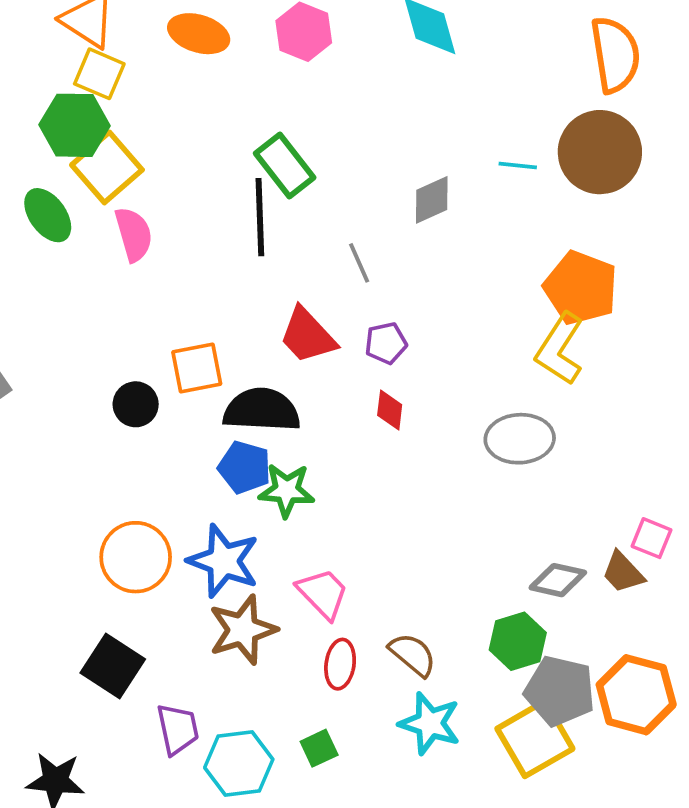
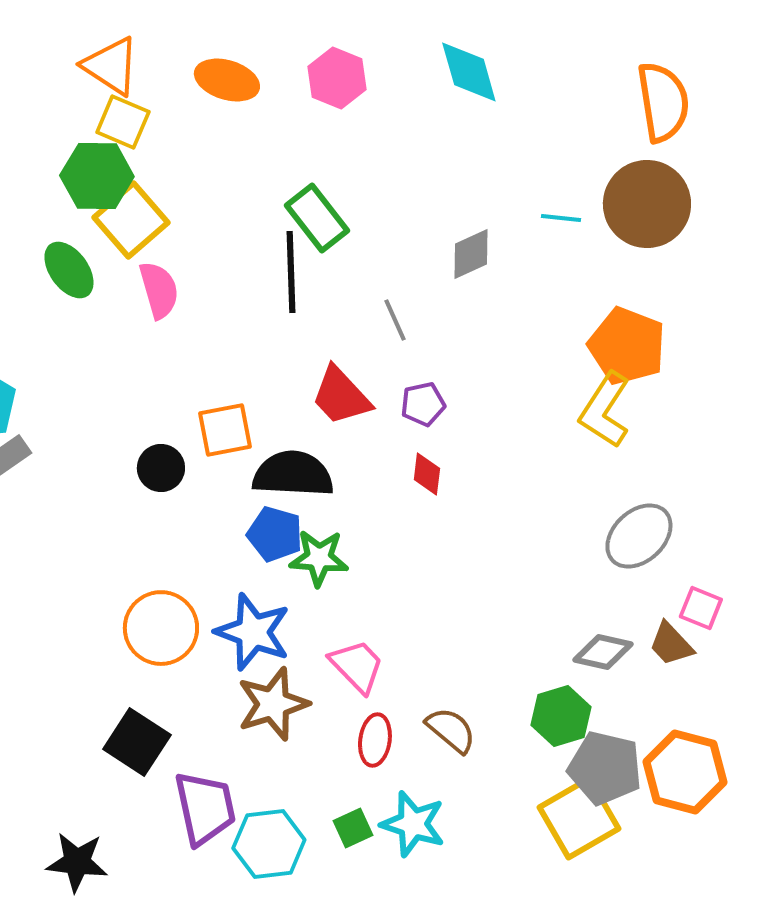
gray ellipse: (520, 439) -> (639, 536), moved, turned -40
cyan star: (430, 723) -> (413, 824), moved
purple trapezoid: (178, 729) -> (205, 808), size x1.4

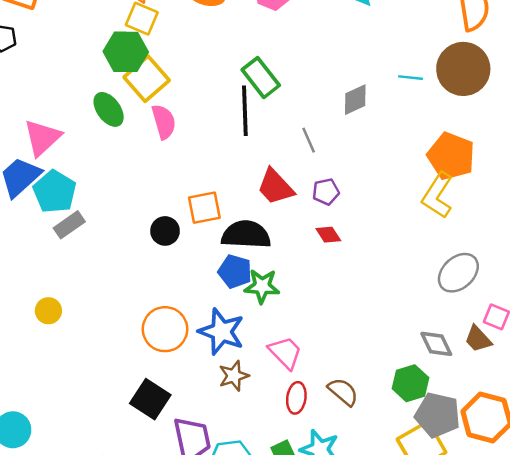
red diamond: (427, 474) -> (328, 235), turned -40
gray diamond: (603, 652) -> (436, 344), turned 52
brown star: (273, 704) -> (234, 376), size x0.7

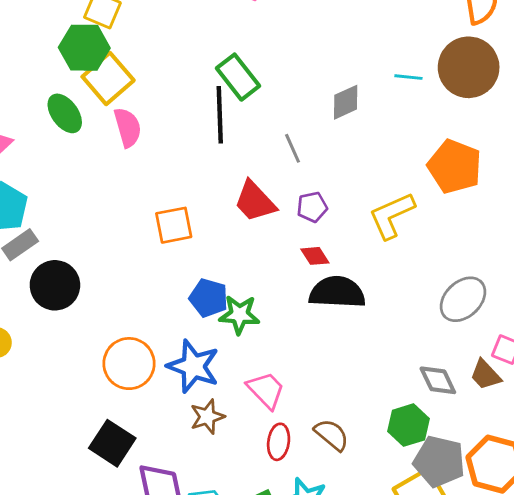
yellow L-shape: (438, 195) -> (392, 215), moved, turned 33
black circle: (165, 231) -> (55, 285), moved, size x1.5
black semicircle: (246, 235) -> (337, 292), moved

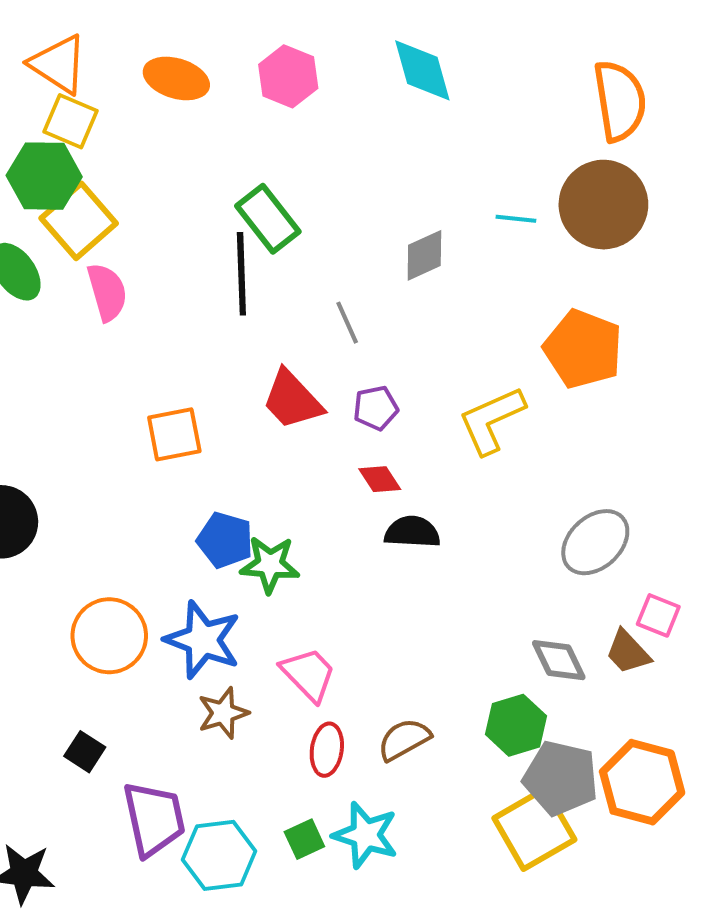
black semicircle: (337, 292) -> (412, 532), size x0.7
brown semicircle: (332, 435) -> (404, 739), turned -69
black square: (112, 443) -> (85, 752), size x0.6

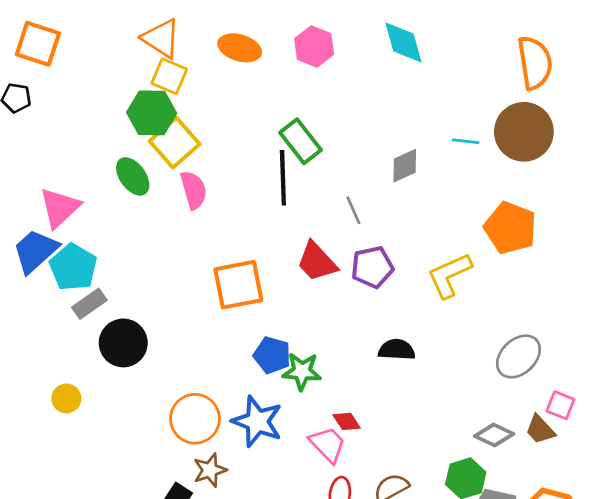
purple pentagon: (376, 408) -> (372, 267), size x1.4
orange square: (174, 434) -> (238, 285), size x1.4
red diamond: (380, 479) -> (347, 421), moved
gray diamond: (559, 660) -> (494, 435), turned -39
brown star: (223, 713) -> (210, 470), moved

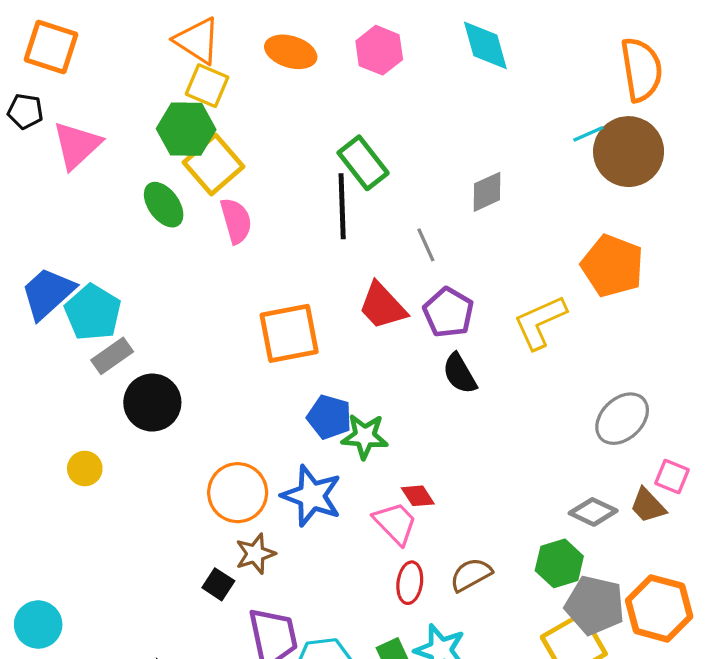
cyan line: (466, 141) -> (588, 134), moved, turned -30
pink triangle: (60, 208) -> (77, 145), moved
purple pentagon: (372, 267) -> (448, 312), turned -30
black semicircle: (397, 350) -> (460, 374), moved, turned -123

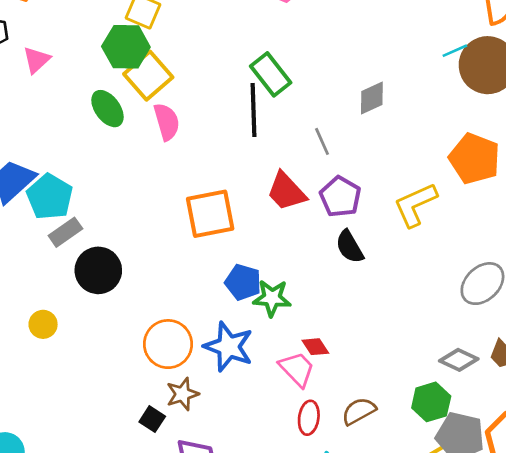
pink triangle: (77, 145) -> (36, 60), size x0.7

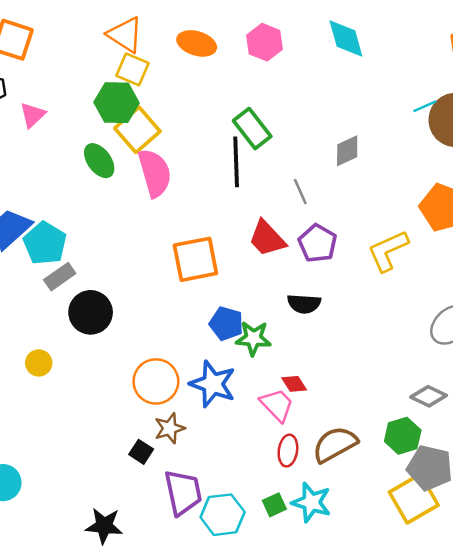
pink semicircle: (167, 122) -> (155, 173), size x1.4
black semicircle: (350, 247) -> (304, 304), moved, turned -56
brown semicircle: (359, 411) -> (335, 444), size x1.4

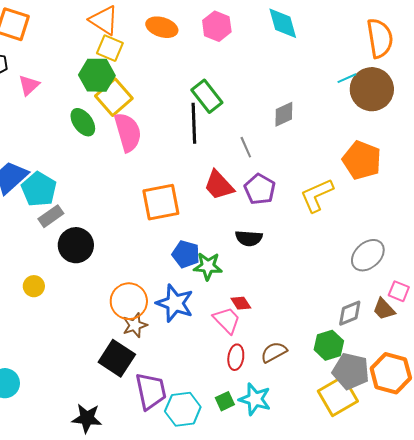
gray diamond: (429, 396) -> (350, 313), turned -48
brown star: (170, 428) -> (135, 325), moved
brown semicircle: (335, 444) -> (274, 352), size x0.7
black square: (141, 452) -> (117, 358), size x1.8

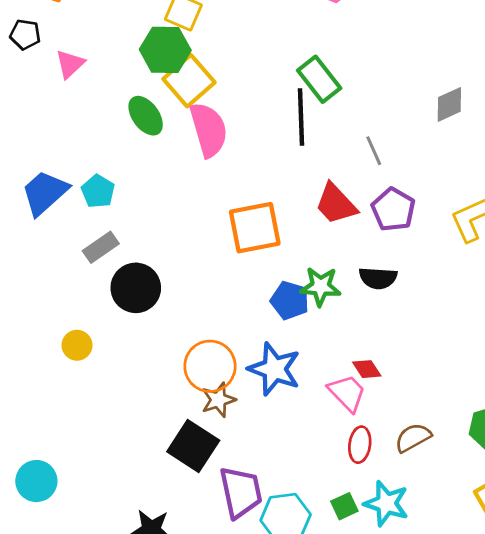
gray diamond: (284, 114) -> (449, 104), moved
cyan pentagon: (39, 189) -> (98, 191), moved, size x0.7
green star: (208, 266) -> (321, 286), moved

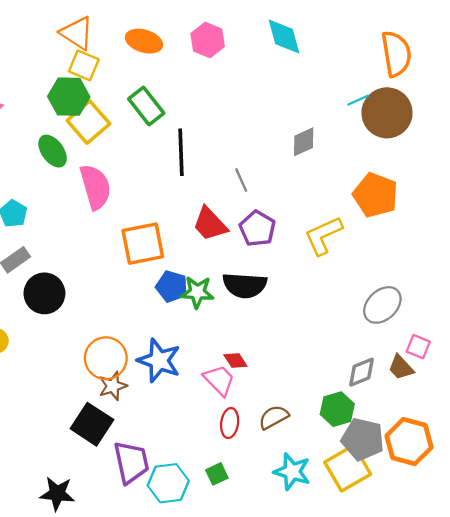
green rectangle: (319, 79) -> (146, 106), moved
pink semicircle: (209, 130) -> (95, 187), moved
black semicircle: (378, 278) -> (245, 285), size x1.4
blue pentagon: (290, 300) -> (172, 286), moved
cyan star: (386, 503) -> (292, 472), moved

